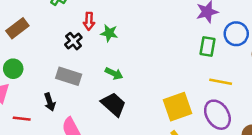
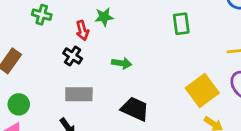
green star: (109, 33) -> (104, 17), moved
green rectangle: (208, 47) -> (181, 24), moved
green arrow: (114, 74) -> (122, 63), moved

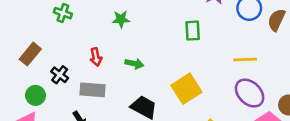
red arrow: (82, 30) -> (96, 57), moved
black cross: (73, 56) -> (60, 75), moved
yellow square: (202, 91) -> (186, 89), moved

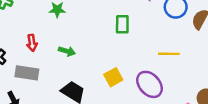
yellow square: (186, 89) -> (113, 77), size x0.7
purple ellipse: (250, 93) -> (150, 84), moved

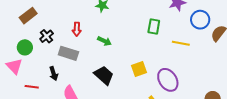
yellow line: (169, 54) -> (181, 43), moved

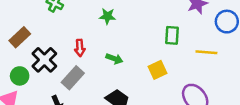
black cross: (47, 36) -> (44, 60), size x1.5
gray rectangle: (68, 53) -> (73, 78), turned -60
yellow square: (139, 69) -> (158, 70), moved

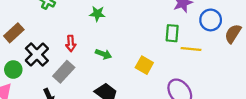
green rectangle: (172, 35) -> (172, 33), moved
yellow square: (158, 70) -> (144, 65), turned -36

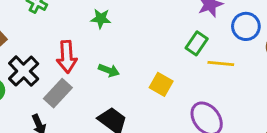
green rectangle: (172, 33) -> (197, 43), turned 30
red arrow: (71, 43) -> (67, 57), size x1.5

